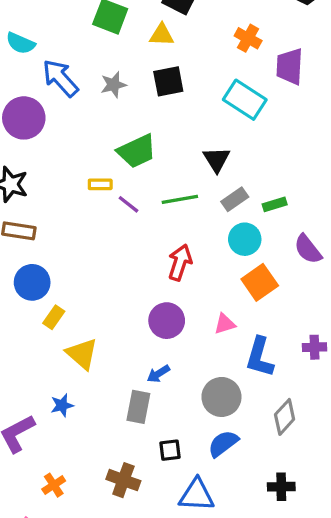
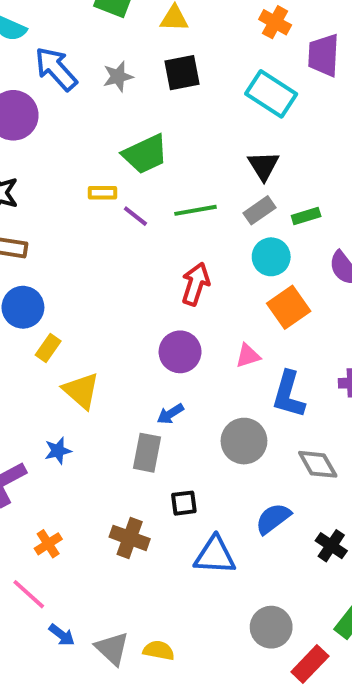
black triangle: (216, 159) -> (263, 166), moved
gray diamond: (285, 417) -> (318, 464), turned -72
blue semicircle: (223, 443) -> (273, 519), moved
black cross: (281, 487) -> (331, 546), moved, turned 35

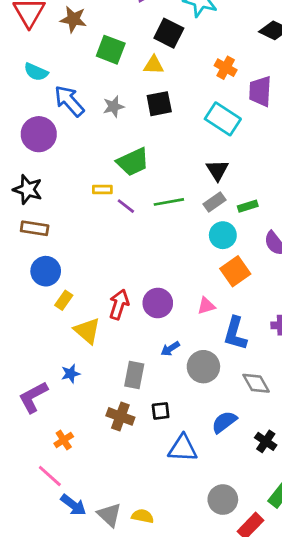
red arrow: (196, 284) -> (119, 304), moved
blue arrow: (170, 414) -> (170, 349), moved
brown cross: (130, 538) -> (120, 416), moved
blue arrow: (62, 635) -> (73, 505), size x1.4

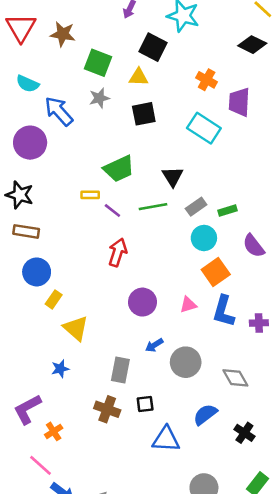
gray star: (113, 106) -> (99, 98), moved
black triangle: (217, 170) -> (173, 177), moved
red arrow: (119, 304) -> (118, 252), moved
blue L-shape: (235, 333) -> (224, 311), moved
purple L-shape: (33, 397) -> (27, 409), moved

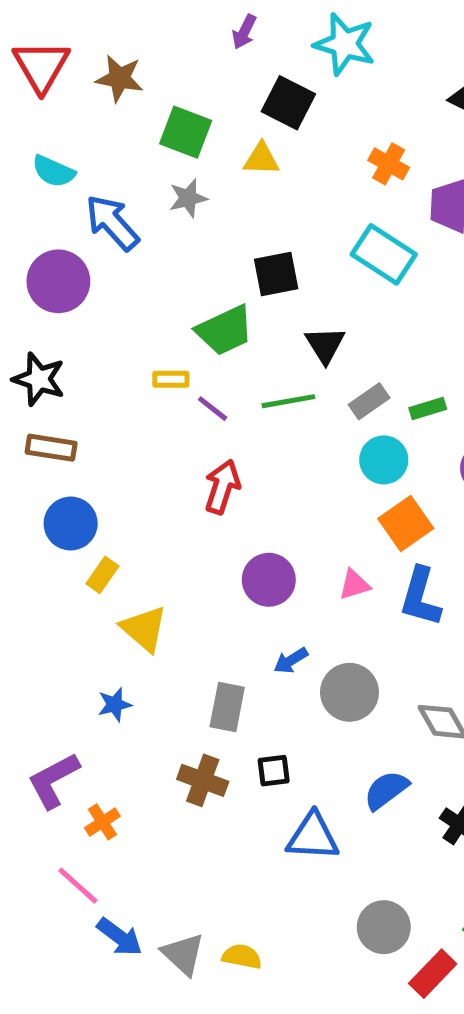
black square: (144, 114) -> (276, 274), moved

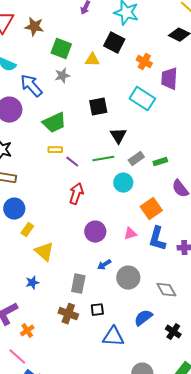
black square: (288, 103) -> (114, 43), moved
green trapezoid: (225, 330) -> (54, 123), moved
cyan circle: (384, 460) -> (123, 183), moved

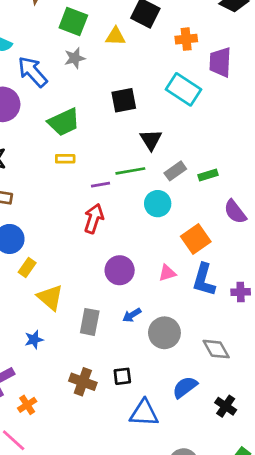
orange cross: (144, 62) -> (186, 39), turned -35
purple line: (72, 162) -> (101, 185), moved, turned -48
gray rectangle: (78, 284) -> (90, 322), moved

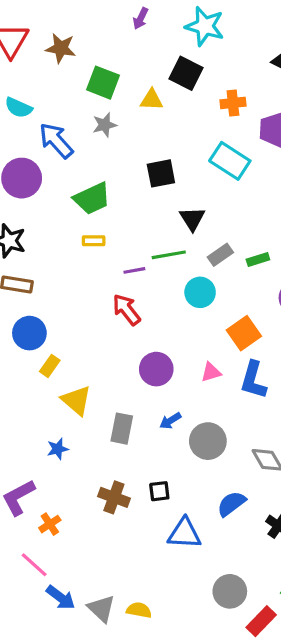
red arrow: (94, 219) -> (126, 310), turned -56

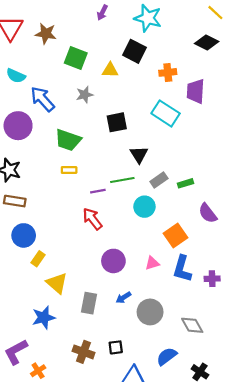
gray star: (105, 125) -> (85, 95), moved
green trapezoid: (92, 198) -> (68, 140), turned 44
blue star: (58, 449) -> (44, 318), size x1.5

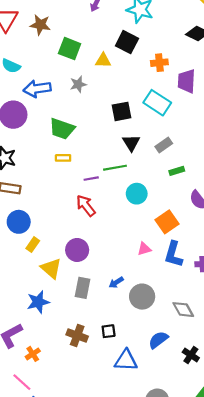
blue arrow: (42, 99) -> (37, 89), turned -56
black square: (117, 122) -> (122, 111), moved
gray rectangle: (159, 180) -> (164, 145), moved
purple circle: (113, 261) -> (77, 250), moved

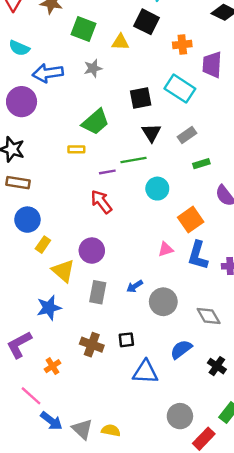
green trapezoid: (62, 129) -> (95, 122), moved, turned -60
orange cross: (33, 354) -> (52, 366), moved

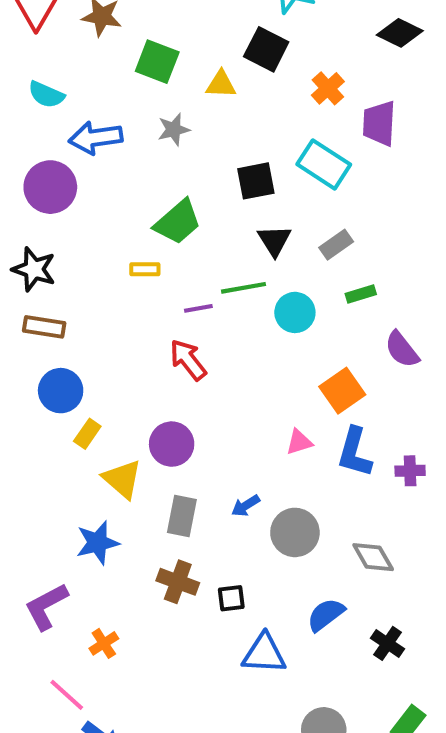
orange cross: (182, 44) -> (328, 88), turned -36
cyan circle: (157, 189) -> (295, 312), moved
brown cross: (92, 345) -> (178, 582), moved

